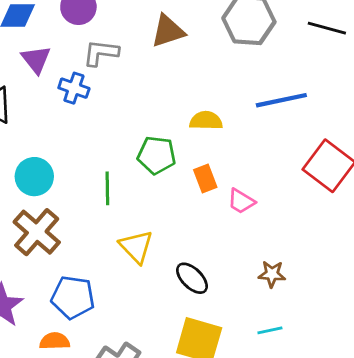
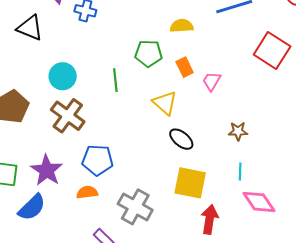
pink trapezoid: (241, 201) -> (212, 81), turned 95
yellow triangle: (136, 247) -> (165, 103), moved
cyan line: (270, 330) -> (240, 171), turned -72

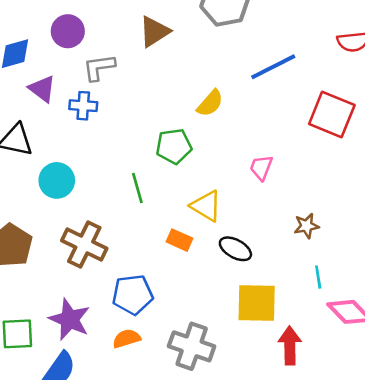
yellow semicircle: (182, 26) -> (210, 103), turned 145
orange rectangle: (185, 67) -> (179, 240), moved, turned -30
cyan circle: (63, 76) -> (57, 180), moved

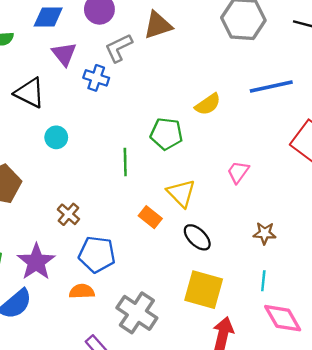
brown triangle: (154, 32) -> (158, 25), moved
gray L-shape: (99, 67) -> (119, 48), turned -32
cyan circle: (57, 180) -> (56, 137), size x0.7
brown cross: (84, 244) -> (68, 214), moved, size x0.6

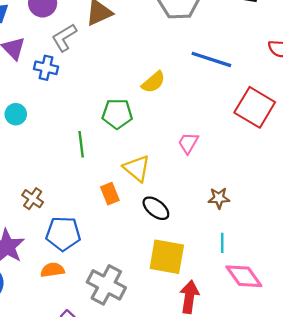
blue line: (271, 86) -> (211, 59), turned 36
cyan circle: (56, 137) -> (16, 114), moved
orange rectangle: (150, 217) -> (110, 194), turned 35

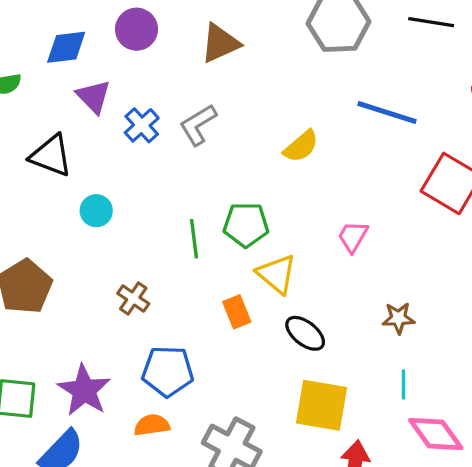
gray L-shape: (64, 38) -> (198, 125), moved
blue cross: (46, 68) -> (142, 125), turned 35
cyan circle: (16, 114) -> (96, 211), moved
green pentagon: (117, 114) -> (246, 225), moved
brown cross: (33, 199) -> (133, 298), moved

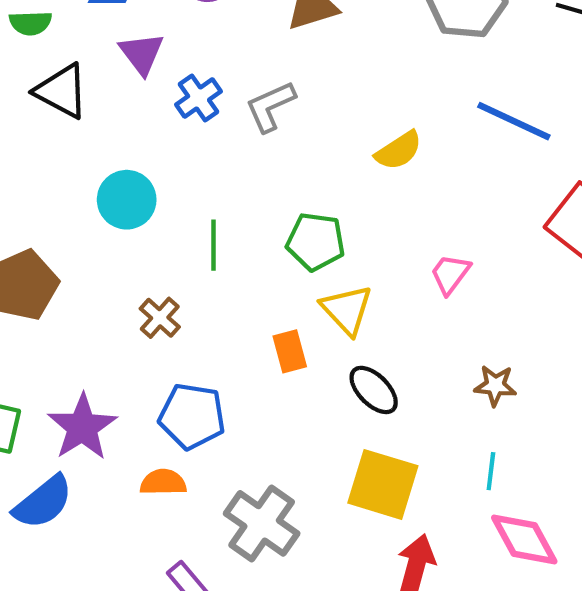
black triangle: (51, 156) -> (62, 91), moved
cyan circle: (96, 211) -> (127, 200), size x1.4
green line: (194, 239) -> (214, 245), moved

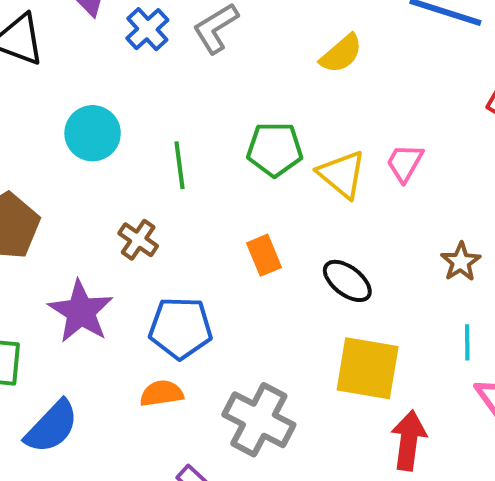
yellow triangle: (347, 310) -> (342, 174), moved
brown star: (495, 386) -> (461, 262), turned -30
purple star: (82, 427) -> (81, 312), moved

